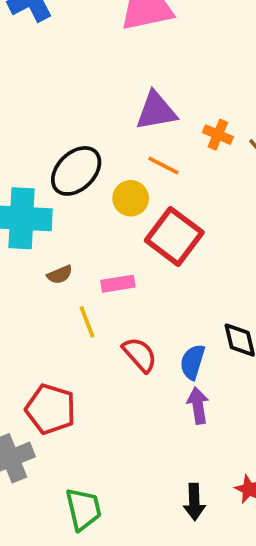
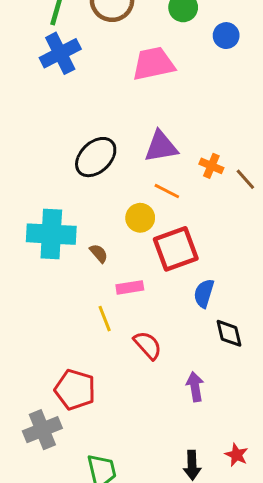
black ellipse: (76, 171) -> (96, 157), moved
red square: (174, 236) -> (176, 249), turned 33
brown semicircle: (60, 275) -> (99, 253), moved, turned -108
blue semicircle: (192, 362) -> (204, 293), moved

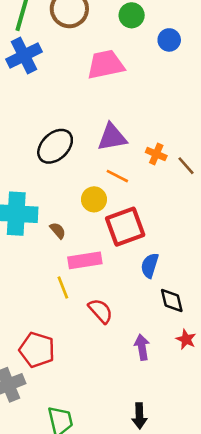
pink rectangle: (130, 287) -> (85, 260), size x1.4
red star: (236, 455) -> (186, 339), moved

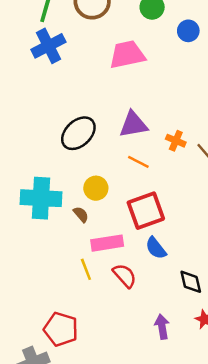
yellow circle: (94, 199) -> (96, 188), moved
blue semicircle: (150, 265) -> (156, 248), moved, turned -55
red semicircle: (100, 311) -> (125, 276), moved

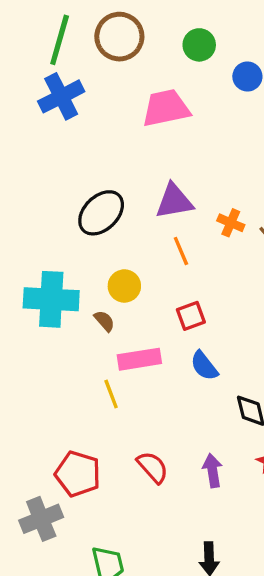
orange line: (138, 162) -> (181, 251), turned 40
red square: (146, 211) -> (191, 316), size x0.6
red semicircle: (125, 276) -> (153, 467), moved

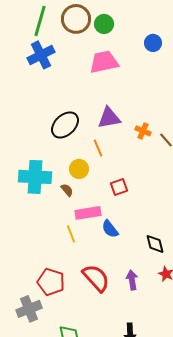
green circle: (199, 45) -> (104, 24), moved
orange line: (181, 251) -> (98, 148), moved
blue semicircle: (204, 366) -> (110, 229), moved
red semicircle: (153, 467) -> (96, 278), size x1.4

